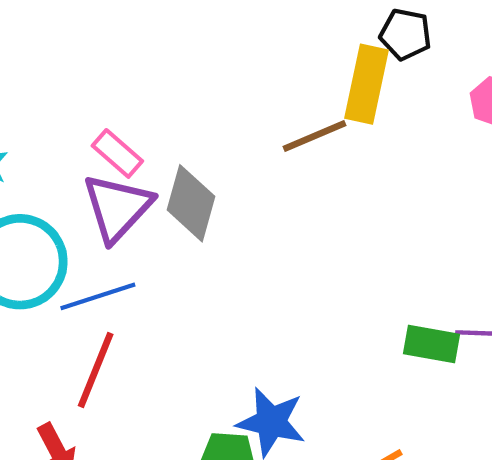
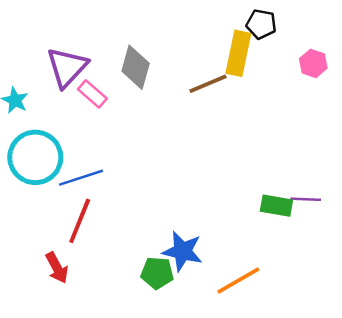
gray diamond: (191, 203) -> (136, 67), moved
purple triangle: (117, 208) -> (67, 67), moved

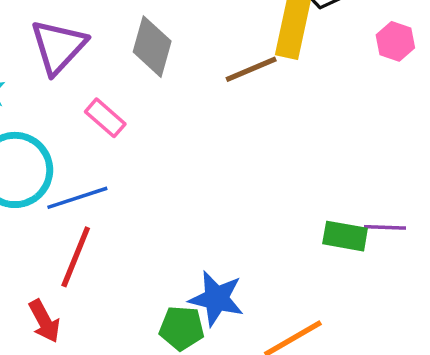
pink rectangle: (92, 94) -> (105, 118), moved

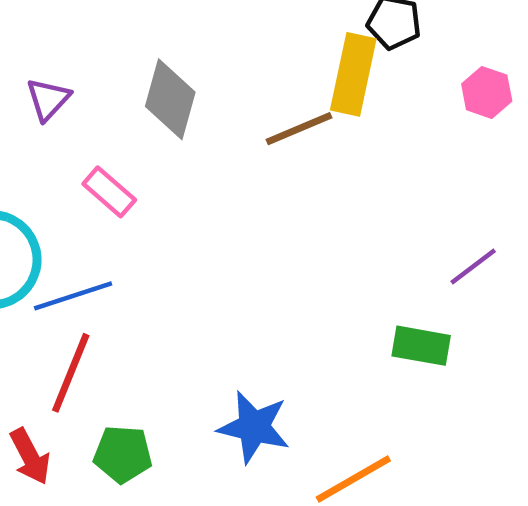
purple triangle: (58, 47) -> (48, 99), size x0.6
purple line: (385, 227) -> (473, 267), moved, turned -39
green pentagon: (182, 328) -> (123, 454), moved

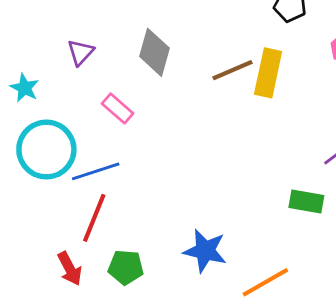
yellow rectangle: (353, 74) -> (268, 73), moved

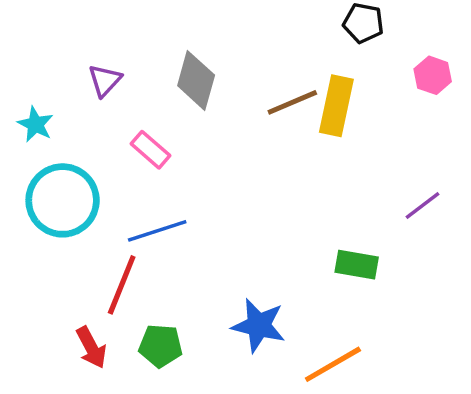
blue line: (96, 171) -> (157, 231), moved
green rectangle: (306, 202) -> (357, 265), moved

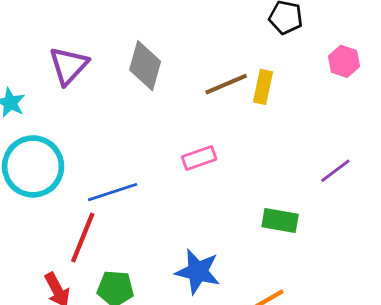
purple triangle: (105, 80) -> (69, 66), size x1.4
yellow rectangle: (336, 106) -> (263, 87), size x0.7
pink rectangle: (150, 150) -> (199, 158), moved, turned -60

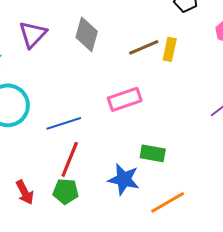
pink rectangle: (199, 158) -> (125, 99), size x1.4
green rectangle: (280, 220) -> (153, 153), moved
red line: (83, 237) -> (70, 159), moved

